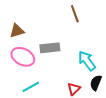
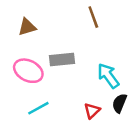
brown triangle: (17, 31) -> (27, 27), moved

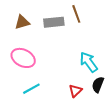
gray rectangle: (62, 59) -> (54, 22), moved

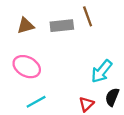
cyan arrow: (89, 62) -> (102, 71), turned -105

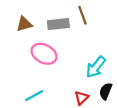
pink ellipse: (27, 67) -> (44, 54), moved

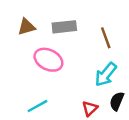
brown line: (83, 15) -> (106, 38), moved

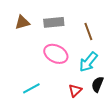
pink ellipse: (48, 60) -> (56, 54), moved

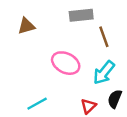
gray rectangle: (54, 22) -> (81, 15), moved

